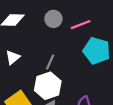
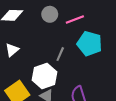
gray line: (50, 62) -> (60, 54), moved

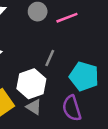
cyan pentagon: (90, 44) -> (84, 76), moved

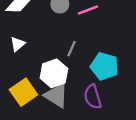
gray triangle: (34, 107) -> (56, 96), size x1.6

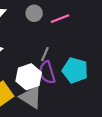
purple semicircle: (93, 97) -> (47, 72), moved

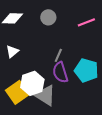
pink line: (60, 19) -> (86, 22), moved
white hexagon: (29, 77) -> (32, 83), moved

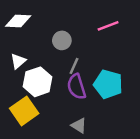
gray circle: (48, 17) -> (62, 40), moved
white hexagon: (32, 83) -> (38, 82), moved
gray triangle: (45, 95) -> (79, 126), moved, size x0.6

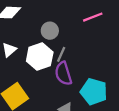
white hexagon: (38, 82) -> (40, 57), moved
cyan pentagon: (108, 84) -> (94, 92), moved

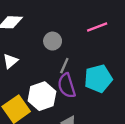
white hexagon: (40, 57) -> (42, 96), moved
cyan pentagon: (94, 92) -> (98, 79), moved, turned -30

